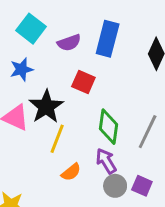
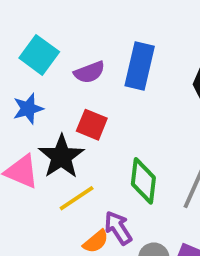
red square: (83, 82) -> (92, 125), moved
yellow line: (57, 139) -> (77, 198), turned 36
purple arrow: (106, 161) -> (118, 228), moved

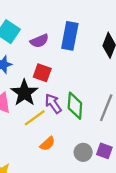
purple arrow: (118, 228) -> (53, 104), moved

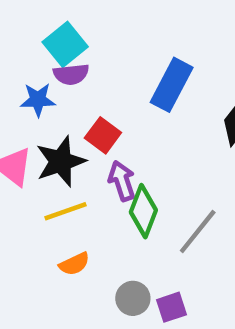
purple semicircle: (39, 41) -> (71, 74), moved
purple arrow: (53, 104) -> (122, 181), moved
purple square: (104, 151) -> (171, 307), turned 35

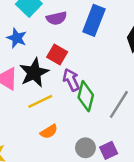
purple semicircle: (71, 74) -> (57, 18), moved
blue star: (38, 100) -> (17, 38), turned 30

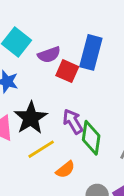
red square: (57, 54) -> (67, 71), moved
orange semicircle: (49, 132) -> (65, 170), moved

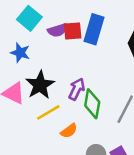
red square: (67, 71) -> (73, 31), moved, turned -30
purple arrow: (73, 121) -> (77, 89), turned 55

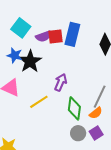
black star: (40, 85) -> (30, 61), moved
green diamond: (92, 104) -> (74, 108), moved
orange semicircle: (69, 131) -> (96, 113), moved

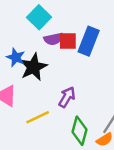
cyan square: (21, 28) -> (39, 17), moved

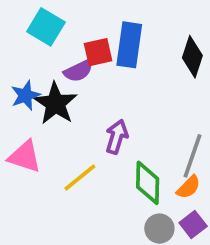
purple semicircle: (53, 39) -> (78, 71), moved
blue star: (16, 57) -> (25, 95), turned -30

